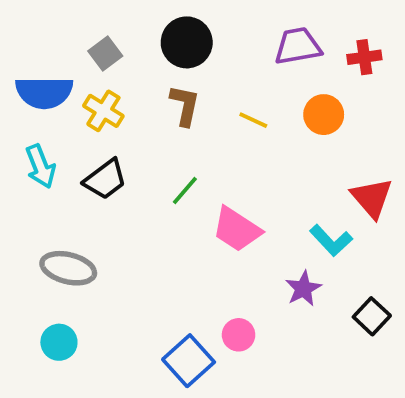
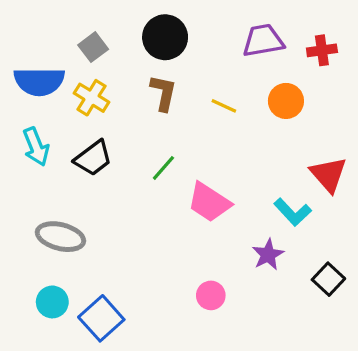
blue square: (189, 361) -> (101, 318), moved

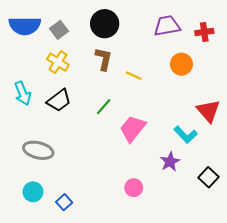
blue semicircle: (39, 81) -> (25, 26), moved
yellow line: (224, 106) -> (134, 76), moved
pink trapezoid: (209, 202) -> (133, 129), turned 96
blue square: (101, 318) -> (64, 202), size x0.6

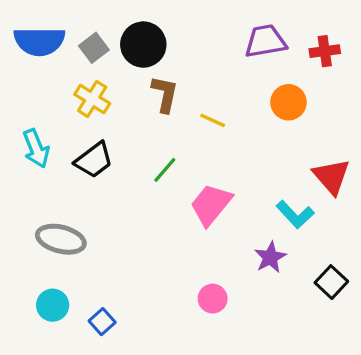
black circle: (105, 24) -> (143, 45), moved

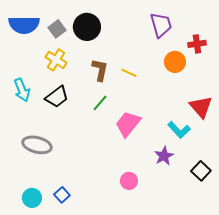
purple trapezoid: (265, 41) -> (161, 25), turned 84
red cross: (325, 51) -> (197, 44), moved
brown L-shape: (165, 94) -> (100, 70), moved
cyan circle: (53, 305) -> (32, 198), moved

